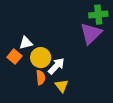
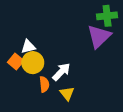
yellow circle: (41, 58) -> (33, 63), moved

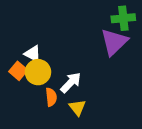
white triangle: (28, 47) -> (33, 54), turned 42

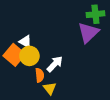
orange square: (18, 71) -> (14, 55), size x1.5
yellow triangle: (77, 108) -> (50, 88), moved

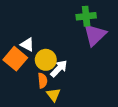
green cross: (95, 14) -> (86, 16), moved
yellow circle: (29, 56) -> (46, 60), moved

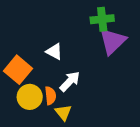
white triangle: (27, 45) -> (54, 52), moved
yellow circle: (46, 60) -> (30, 97), moved

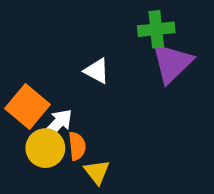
white triangle: (54, 52) -> (97, 71), moved
white arrow: (70, 81) -> (57, 124), moved

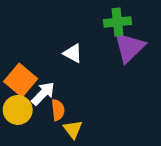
yellow circle: (45, 148) -> (18, 110), moved

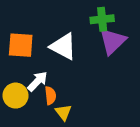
white triangle: (73, 53) -> (63, 46), size x1.6
orange square: (21, 80) -> (21, 45), moved, turned -36

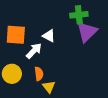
white triangle: (63, 46) -> (49, 36), size x0.6
white arrow: (37, 81) -> (34, 51), moved

